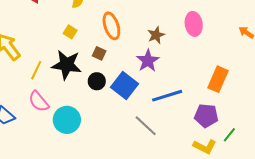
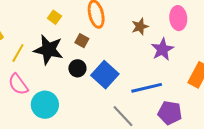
purple star: (148, 61) -> (162, 49), moved
purple pentagon: (206, 116) -> (170, 113), moved

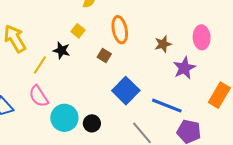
black star: (49, 50) -> (62, 50), moved, size x0.6
black circle: (77, 68) -> (92, 123), moved
blue line: (147, 88) -> (167, 106), turned 32

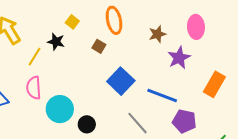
pink semicircle: (39, 96) -> (34, 88), turned 30
black circle: (92, 123) -> (87, 124), moved

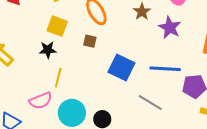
yellow square: (72, 22) -> (57, 26), size x1.5
yellow line: (35, 57) -> (58, 78), moved
pink semicircle: (34, 88) -> (41, 101), turned -90

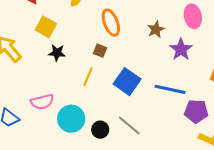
yellow square: (57, 26) -> (46, 27), moved
yellow line: (58, 78) -> (88, 77), moved
gray line: (150, 102) -> (129, 126), moved

